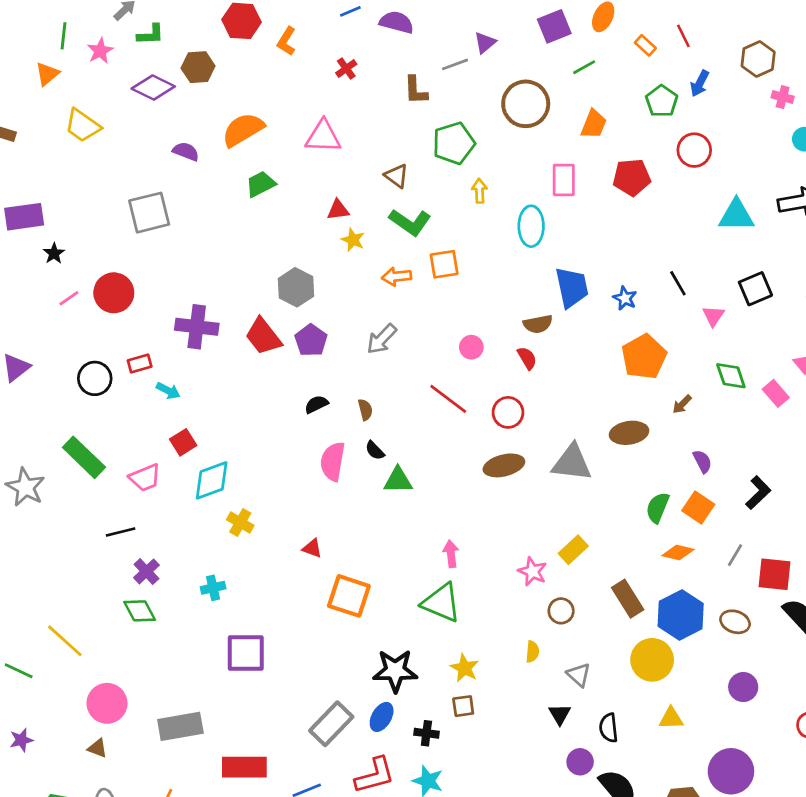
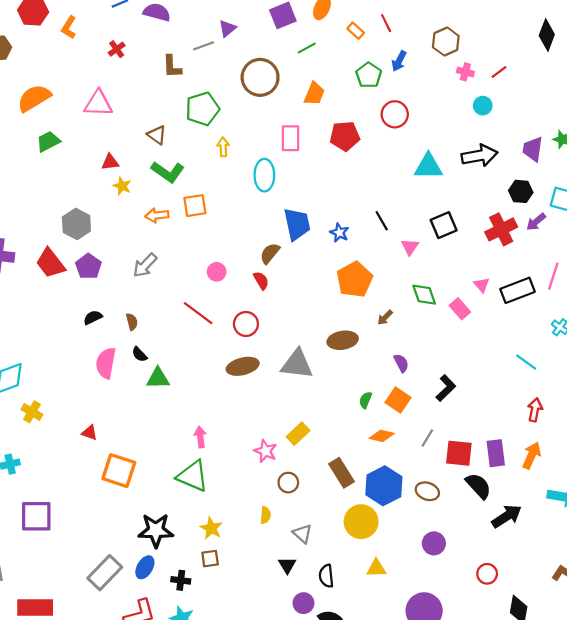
brown semicircle: (538, 324) -> (270, 253), turned 140
green semicircle: (658, 508) -> (365, 400), size x0.7

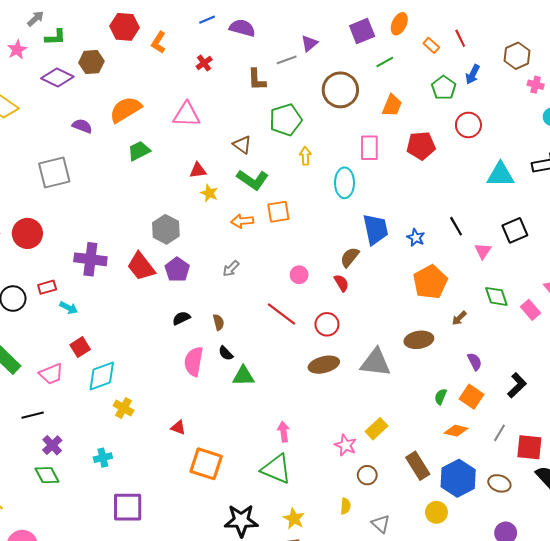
gray arrow: (145, 265) -> (231, 269), size x0.7
yellow circle: (361, 522) -> (436, 512), size x0.7

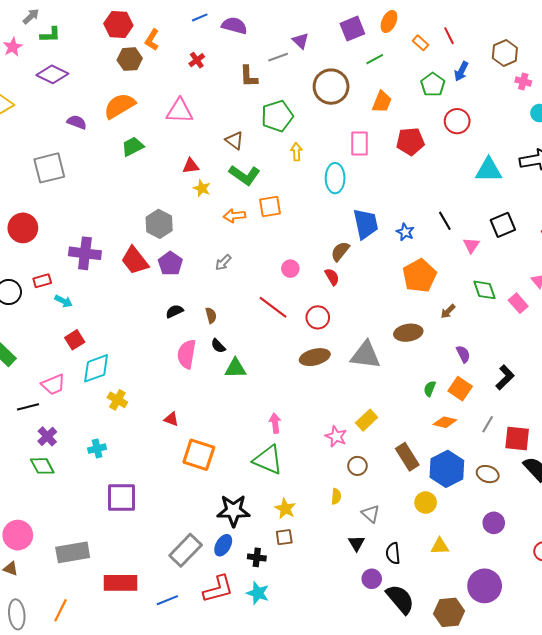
purple triangle: (309, 43) -> (301, 41), turned -36
brown hexagon: (91, 62) -> (130, 59), moved
pink trapezoid: (51, 374) -> (53, 385), moved

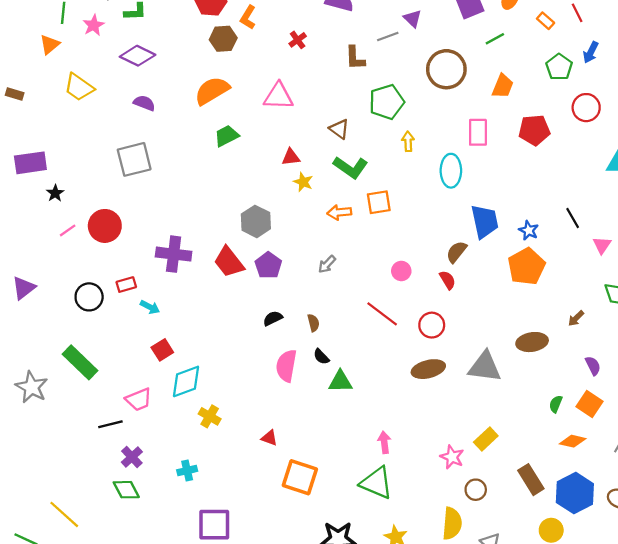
purple semicircle: (77, 122) -> (144, 103), moved
orange pentagon: (419, 276) -> (526, 266), moved
yellow semicircle: (336, 496) -> (452, 523), size x1.8

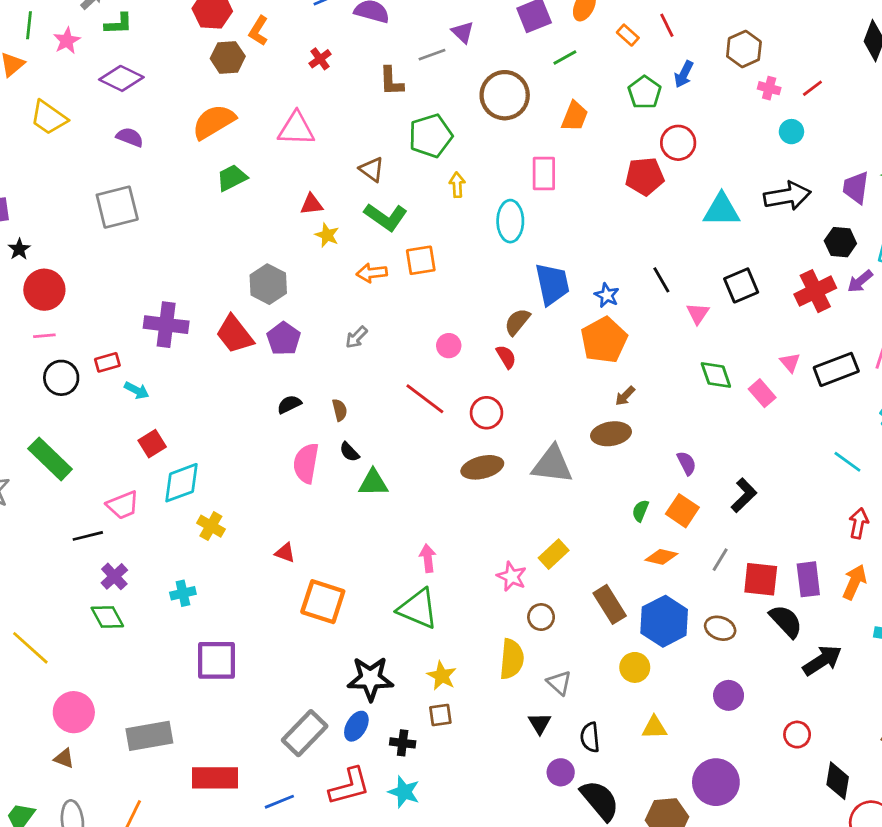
red pentagon: (534, 130) -> (645, 176), moved
red circle: (105, 226) -> (44, 290), moved
pink line: (68, 230) -> (44, 336), moved, turned 30
brown arrow: (576, 318) -> (625, 396), moved

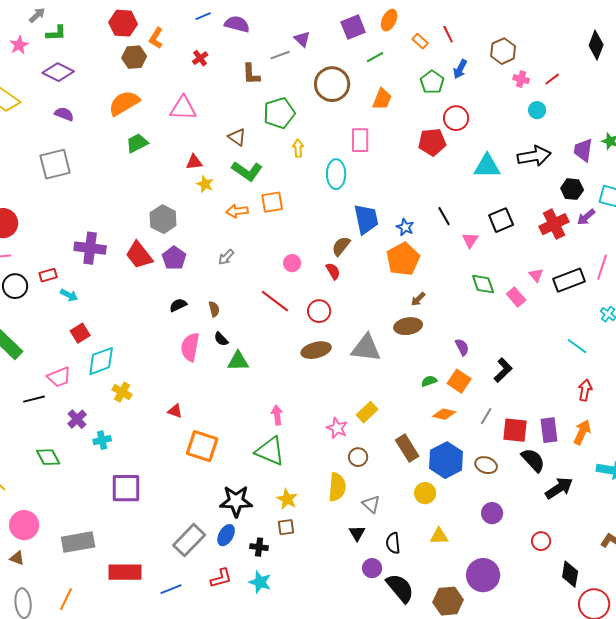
green semicircle: (640, 511) -> (429, 381), turned 49
purple cross: (114, 576) -> (77, 419), moved
red L-shape: (349, 786) -> (221, 578), size x0.7

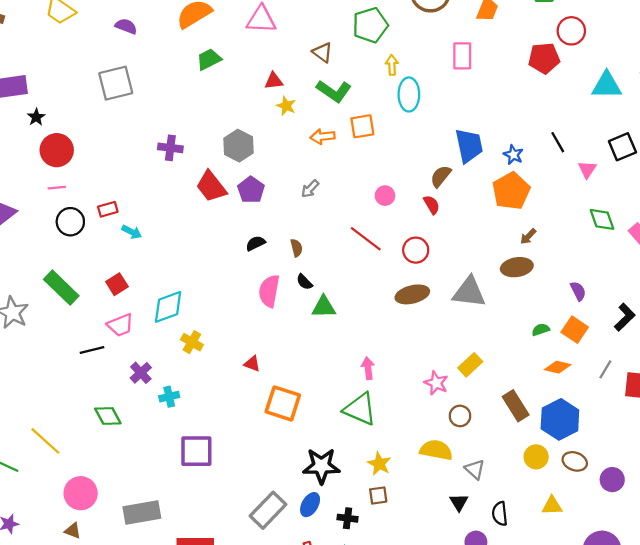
cyan ellipse: (336, 174) -> (409, 94), moved
purple cross: (90, 248) -> (170, 148), moved, size x0.7
red square: (80, 333) -> (117, 284), moved
brown ellipse: (486, 465) -> (575, 461), moved
yellow semicircle: (337, 487) -> (436, 450), turned -84

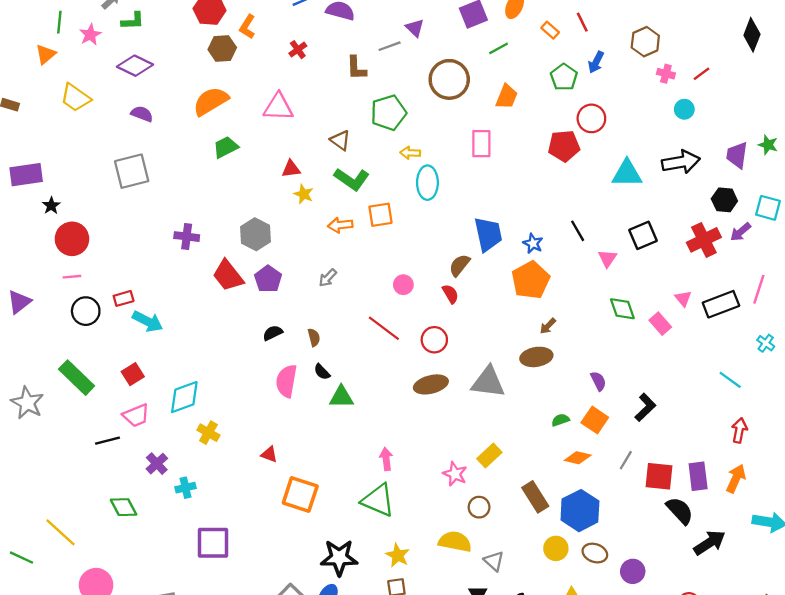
yellow arrow: (392, 65) -> (410, 153), turned -84
cyan arrow: (132, 232) -> (148, 321), size x1.5

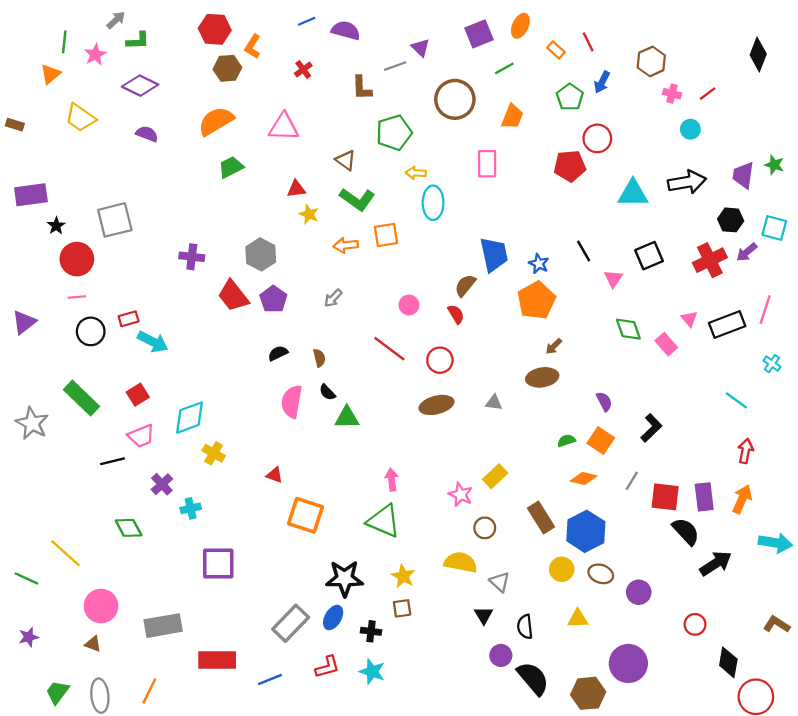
gray square: (132, 171) -> (115, 220), moved
gray triangle: (488, 382) -> (494, 403), size x0.5

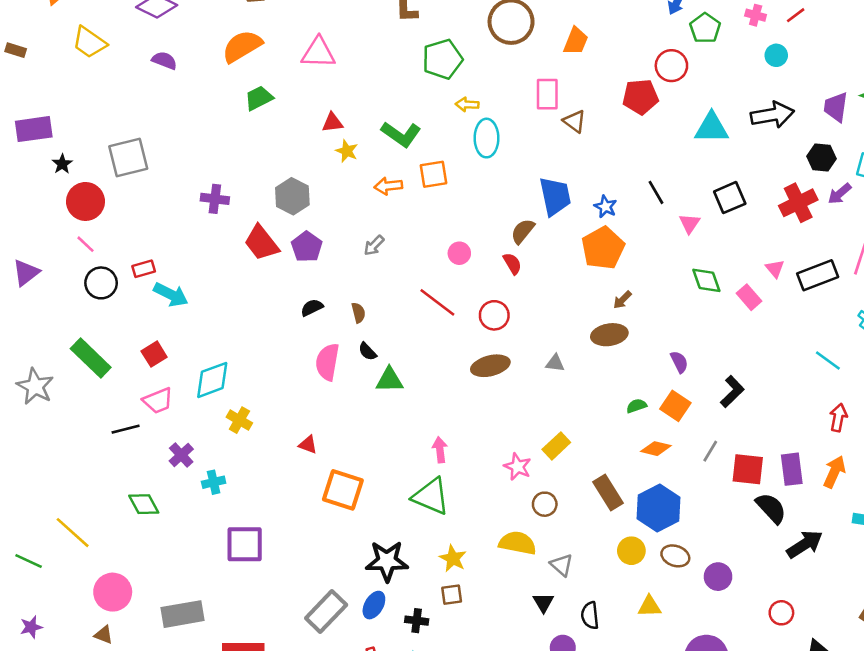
green pentagon: (570, 97) -> (705, 28), moved
brown triangle: (346, 160) -> (574, 121), moved
pink line: (77, 297) -> (85, 244), turned 48

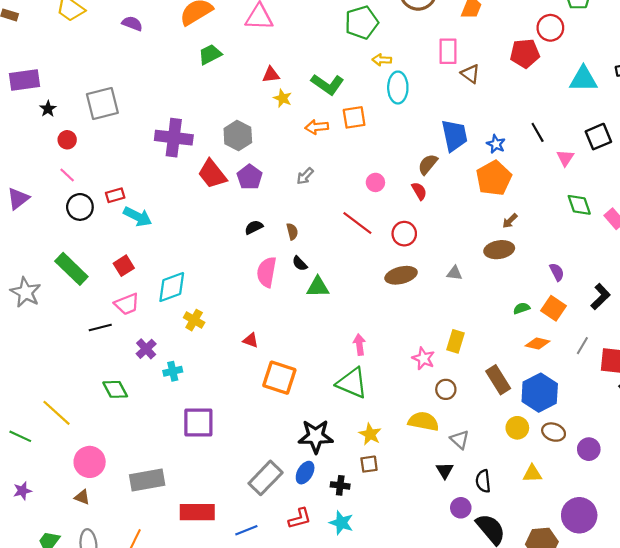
purple cross: (215, 199) -> (174, 138), size x1.6
red circle: (85, 201) -> (67, 140), size x0.6
yellow rectangle: (556, 446) -> (455, 341), turned -30

